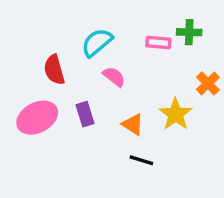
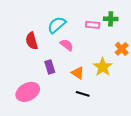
pink ellipse: (37, 118) -> (28, 92), moved

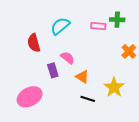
pink semicircle: (67, 45) -> (68, 58), moved
yellow star: (103, 67) -> (114, 87), moved

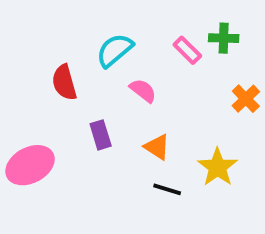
pink rectangle: (98, 26) -> (187, 50), turned 40
pink semicircle: (68, 58) -> (143, 91), moved
pink ellipse: (30, 97) -> (30, 165), moved

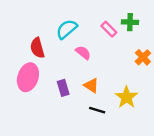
purple rectangle: (101, 135) -> (63, 88), moved
pink ellipse: (30, 165) -> (28, 77), moved, turned -44

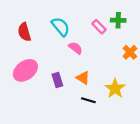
cyan semicircle: (67, 29) -> (61, 27), turned 90
red semicircle: (37, 48) -> (24, 32), moved
pink ellipse: (28, 77) -> (25, 70), turned 35

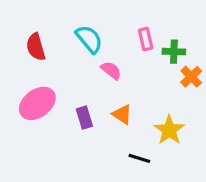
green cross: (118, 20) -> (174, 52), moved
pink rectangle: (99, 27) -> (146, 39), turned 32
black line: (88, 100) -> (139, 158), moved

